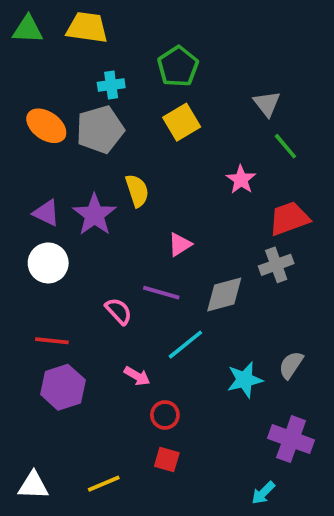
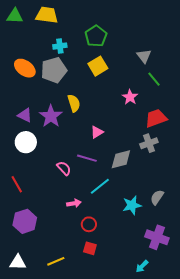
red line: (52, 341) -> (17, 184), moved, turned 54
pink arrow: (137, 376) -> (74, 203), turned -40
purple hexagon: (63, 387) -> (25, 221), moved

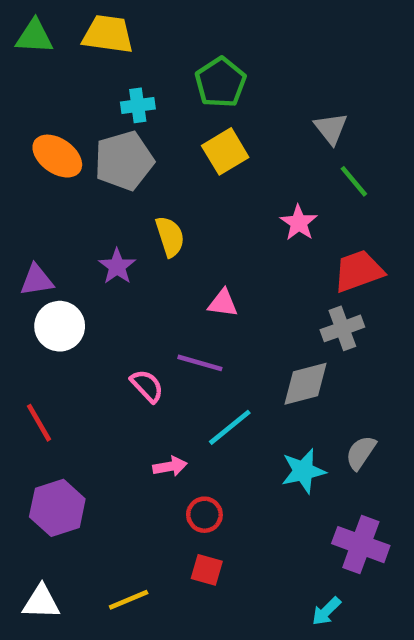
purple triangle: (25, 115) -> (37, 280), moved, turned -35
purple star: (51, 116) -> (117, 266), size x0.7
pink triangle: (97, 132) -> (223, 303), turned 40
gray diamond: (121, 159) -> (306, 384), moved

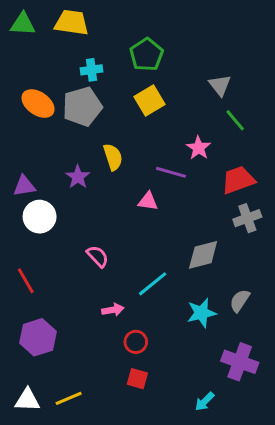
gray cross: (342, 328) -> (247, 218), moved
purple line: (200, 363) -> (171, 172), moved
yellow line: (129, 600) -> (69, 398), moved
cyan arrow: (326, 611) -> (205, 401), moved

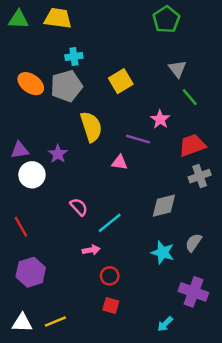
green pentagon: (147, 55) -> (166, 19), moved
yellow semicircle: (113, 157) -> (91, 127), size x1.4
purple star: (78, 177) -> (58, 154), moved
cyan line: (153, 284) -> (110, 223), moved
cyan star: (202, 313) -> (163, 252), turned 30

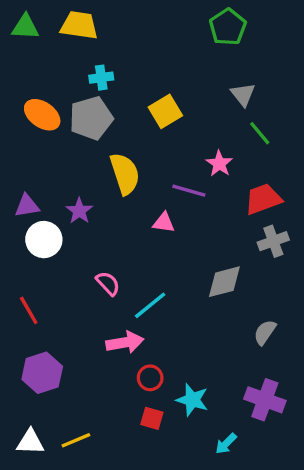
pink arrow: (91, 250) -> (125, 342), size x1.5
cyan star: (163, 252) -> (192, 400), moved

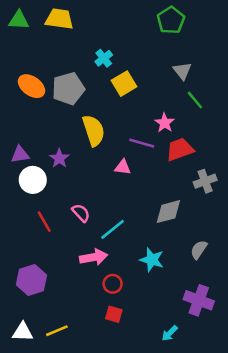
cyan cross: (101, 78) -> (104, 58), moved, turned -30
red trapezoid: (263, 199) -> (180, 149), moved
red line: (29, 310) -> (44, 222), moved
cyan star: (192, 400) -> (152, 260), moved

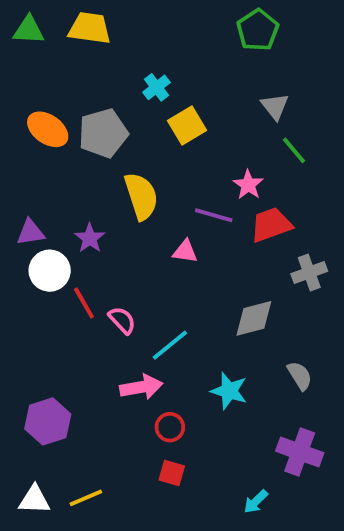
red line: (44, 222) -> (84, 303), moved
gray semicircle: (199, 250) -> (300, 376), turned 114

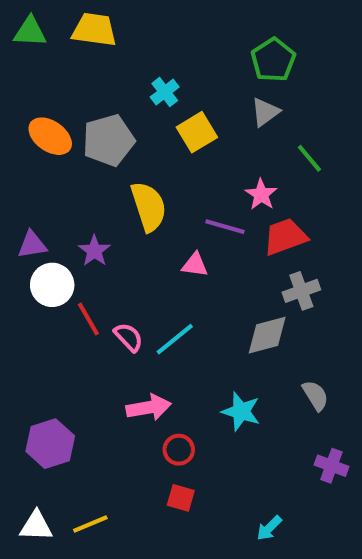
green pentagon: (258, 30) -> (273, 60), moved
gray triangle: (275, 106) -> (265, 112), moved, turned 32
gray cross: (309, 273) -> (301, 291), moved
cyan line: (170, 345) -> (175, 339), moved
purple cross: (300, 452) -> (331, 466), moved, size x0.7

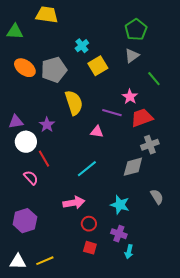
green triangle: (30, 32) -> (15, 32), moved
pink semicircle: (129, 337) -> (31, 178), moved
purple cross: (331, 466) -> (119, 234), moved
cyan arrow: (269, 528) -> (129, 252), moved, turned -32

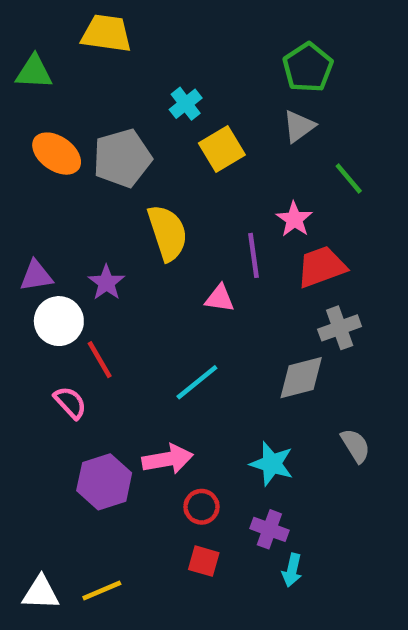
purple line: (112, 113) -> (254, 255), turned 66
purple hexagon: (25, 221) -> (104, 482), moved

